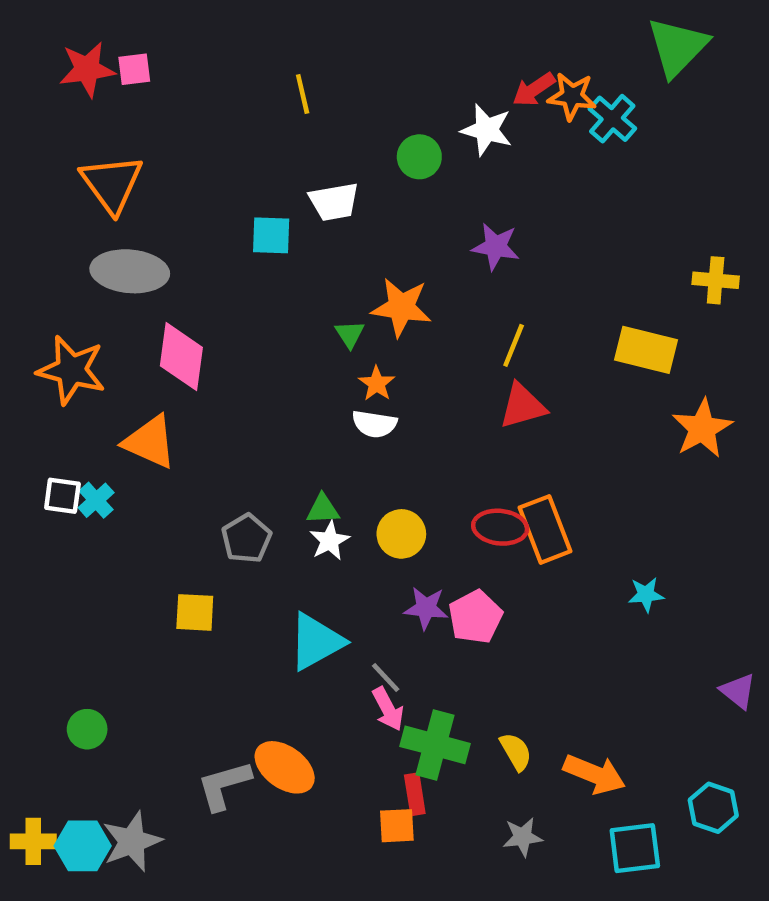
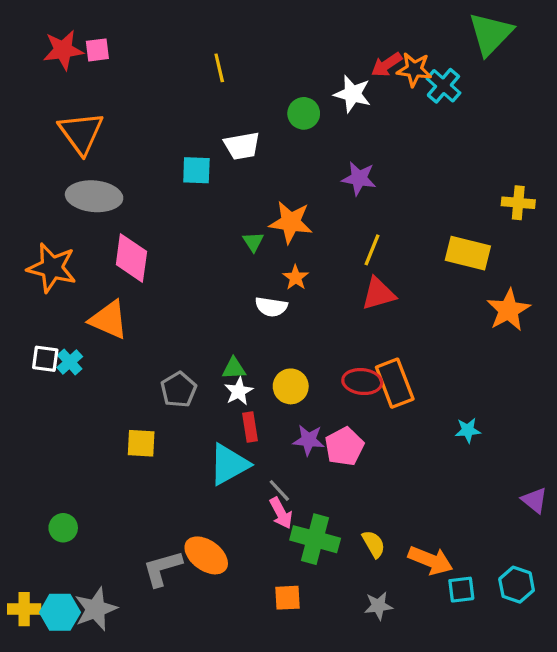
orange star: (377, 384) -> (296, 278), moved
red rectangle: (415, 794) -> (250, 427), moved
cyan square: (635, 848) -> (461, 590), moved, size x0.7

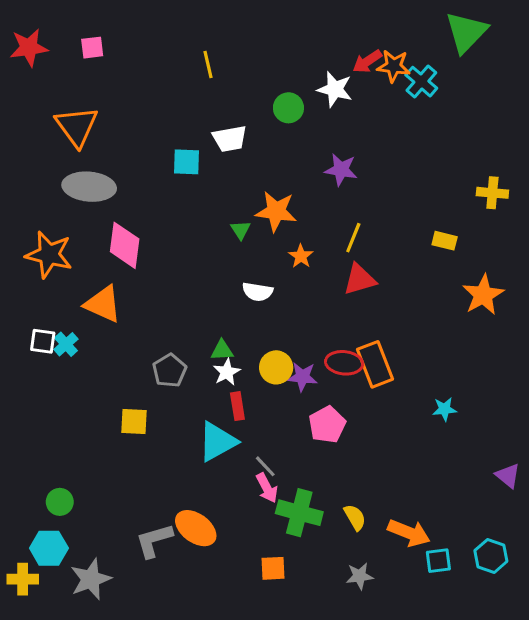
red star: (63, 50) -> (29, 48), moved
yellow rectangle: (468, 253) -> (445, 241), size x0.6
orange star: (296, 278) -> (301, 256), moved
purple star: (309, 440) -> (302, 377), moved
cyan hexagon: (60, 612) -> (49, 548), moved

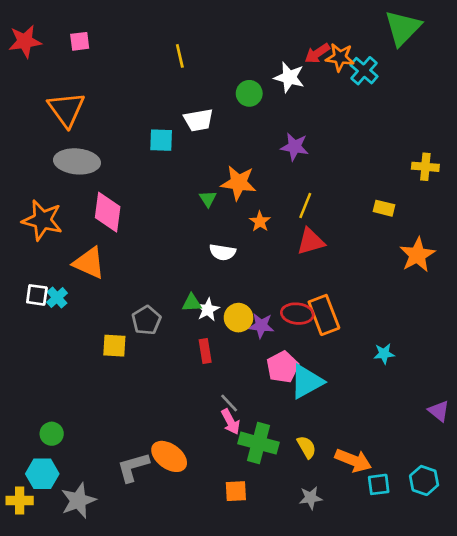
white star: (227, 372) -> (208, 310), moved
yellow square: (134, 422) -> (114, 346), moved
cyan triangle: (217, 442) -> (307, 382), moved

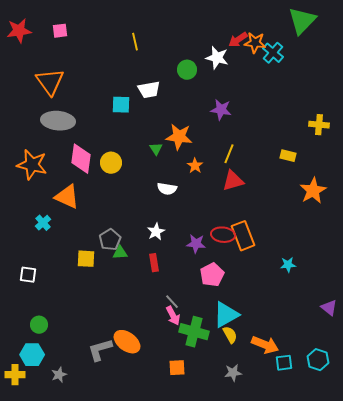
white square: (37, 295) -> (28, 275), moved
green triangle: (192, 303) -> (120, 253), moved
yellow circle: (239, 318) -> (111, 163), moved
cyan triangle: (307, 382) -> (226, 315), moved
gray star: (78, 500) -> (59, 375), size x0.6

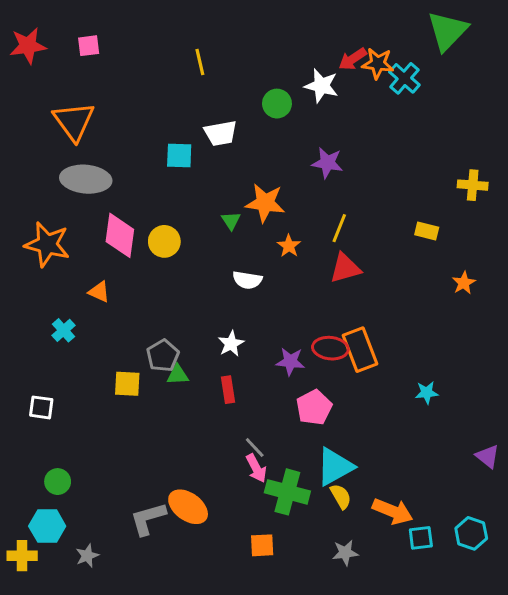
orange star: (313, 191) -> (464, 283), size x0.6
orange triangle: (67, 197) -> (99, 292), size x0.6

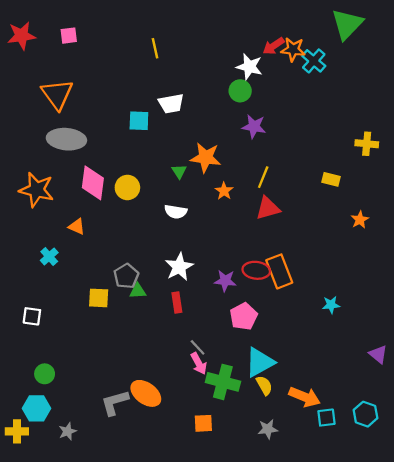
green circle: (277, 104) -> (240, 91), moved
white semicircle: (247, 280) -> (176, 212), moved
white star: (231, 344) -> (179, 267), size x1.4

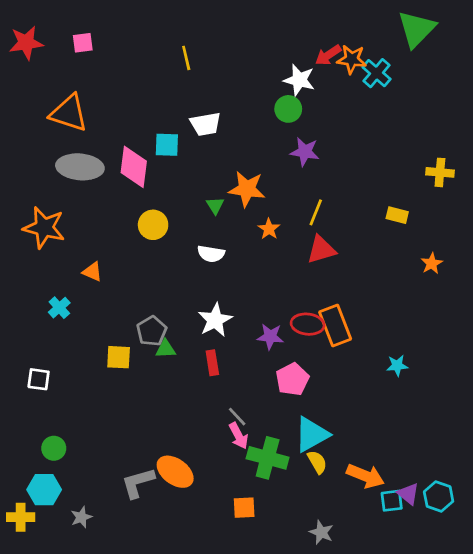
orange triangle: (57, 94) -> (69, 113), turned -36
pink diamond: (93, 183) -> (134, 167), moved
purple triangle: (378, 354) -> (408, 494), moved
gray star: (268, 429) -> (321, 532), moved, turned 30

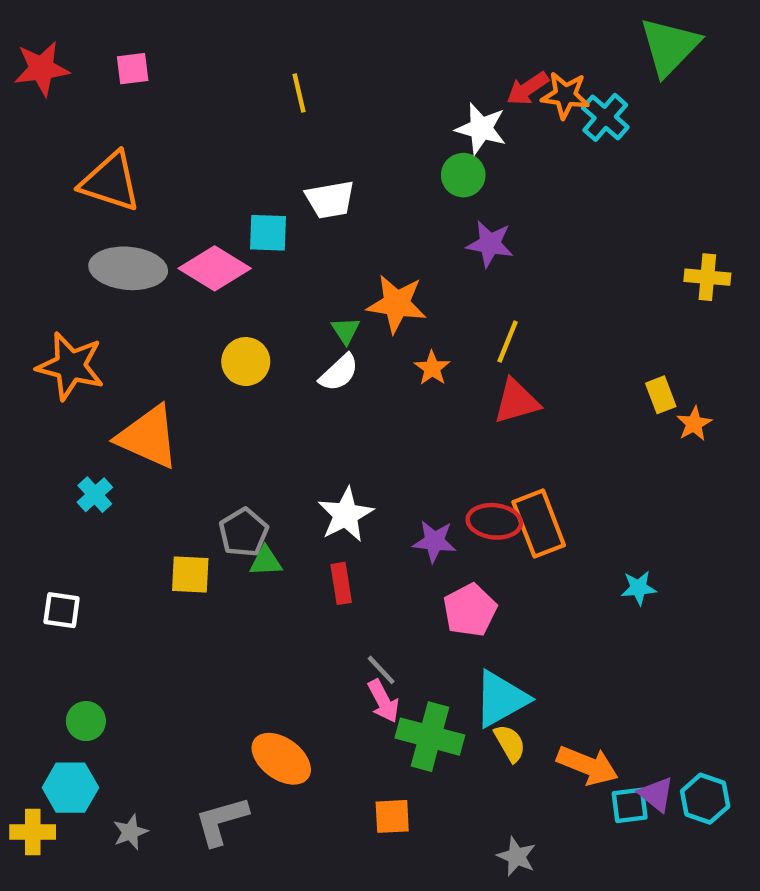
pink diamond: (134, 167) -> (215, 268), turned -66
yellow rectangle: (397, 215) -> (661, 395), moved, turned 55
white semicircle: (211, 254) -> (339, 373), moved, turned -52
orange triangle: (92, 272) -> (148, 437), size x2.0
gray L-shape: (138, 483) -> (221, 821), moved

